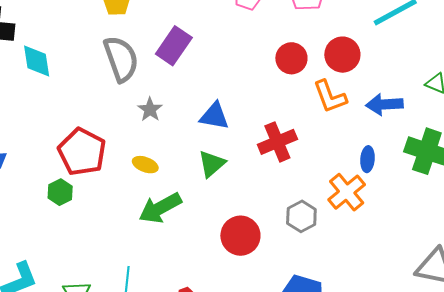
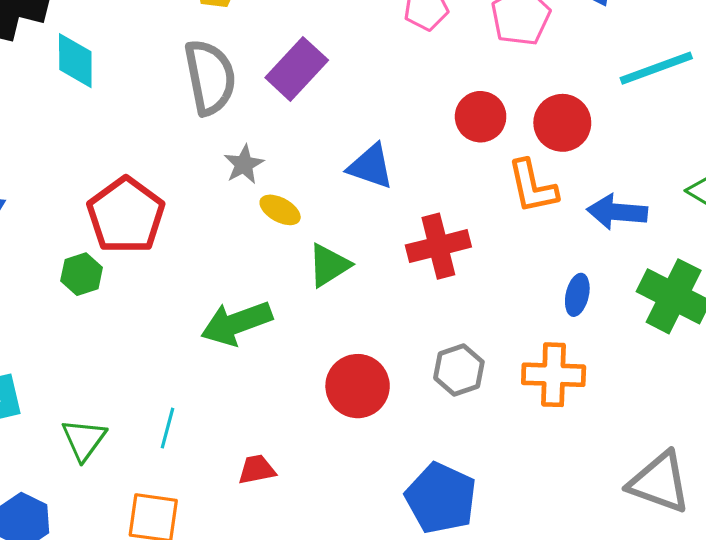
blue triangle: (214, 116) -> (371, 166), moved
yellow ellipse: (145, 165) -> (280, 210), moved
orange cross: (347, 192) -> (554, 375), moved, turned 33

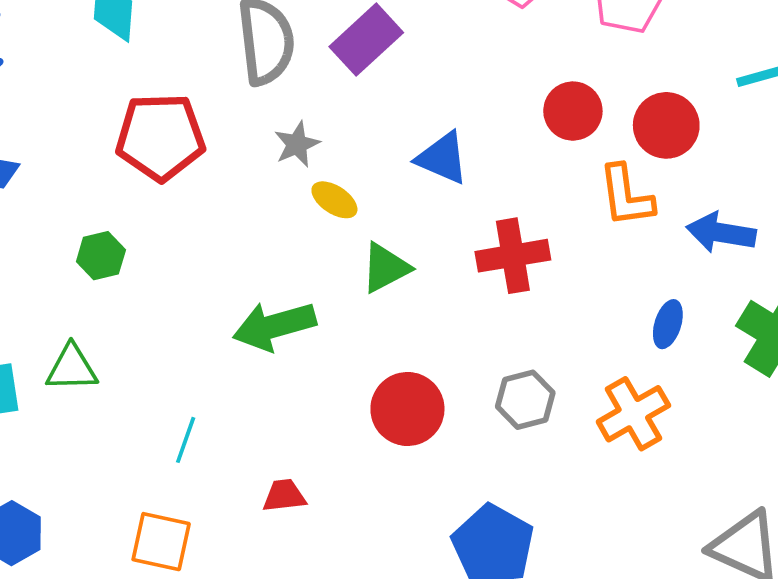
red pentagon: (126, 215) -> (160, 137), moved, turned 30
orange cross: (554, 375) -> (633, 414), turned -36
green triangle: (84, 440) -> (72, 368), moved, turned 48

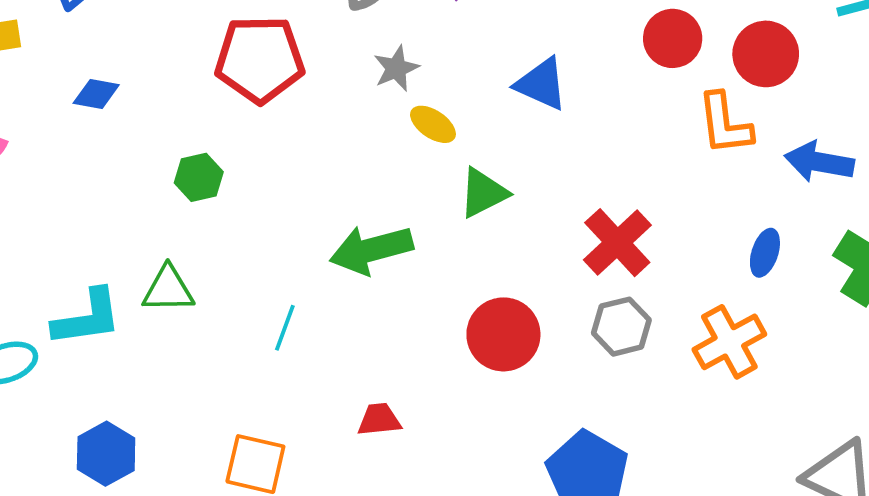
red cross: (513, 256) -> (617, 243), moved, turned -34
cyan line: (186, 440) -> (285, 328), moved

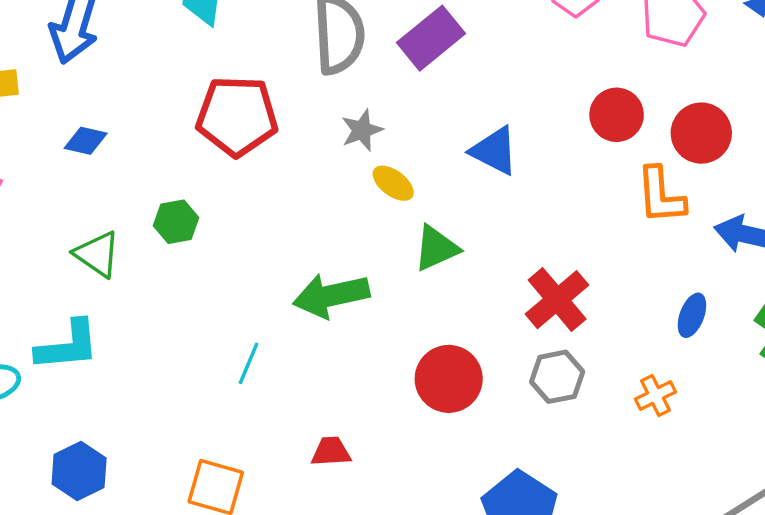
green triangle: (168, 289) -> (97, 254), moved, turned 33
orange cross: (729, 342) -> (656, 395), size x0.6

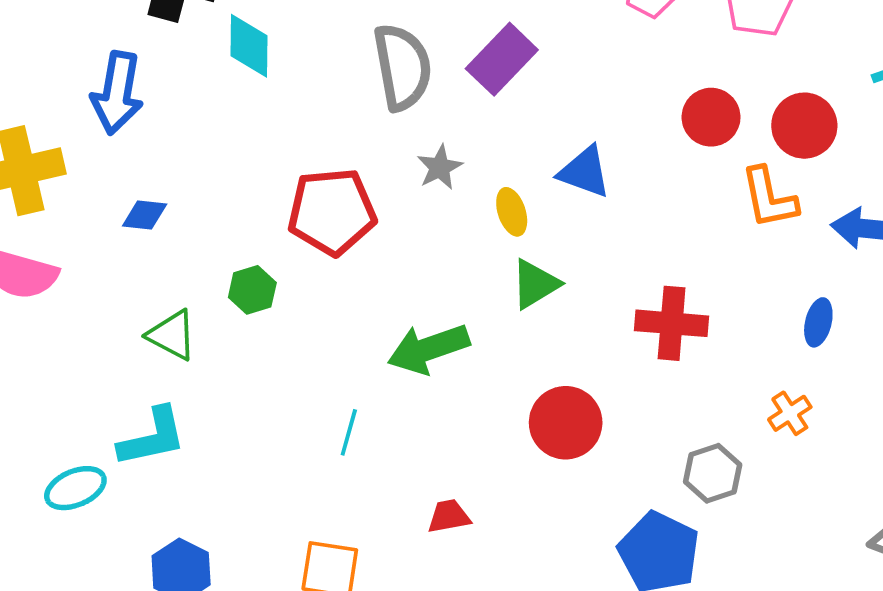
red pentagon: (237, 116) -> (332, 212), moved
yellow ellipse: (393, 183) -> (512, 212), moved, turned 42
red cross: (557, 300) -> (672, 323), turned -38
gray hexagon: (557, 377) -> (713, 473), moved

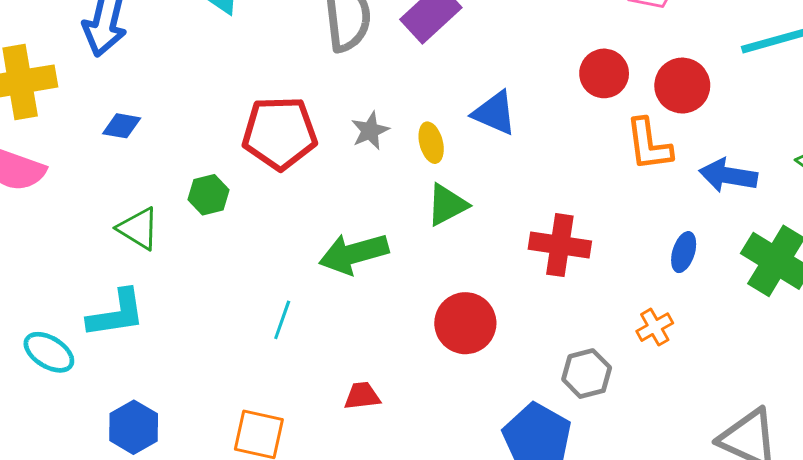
gray star: (440, 167) -> (370, 131), moved
cyan ellipse: (75, 488) -> (49, 352), turned 51

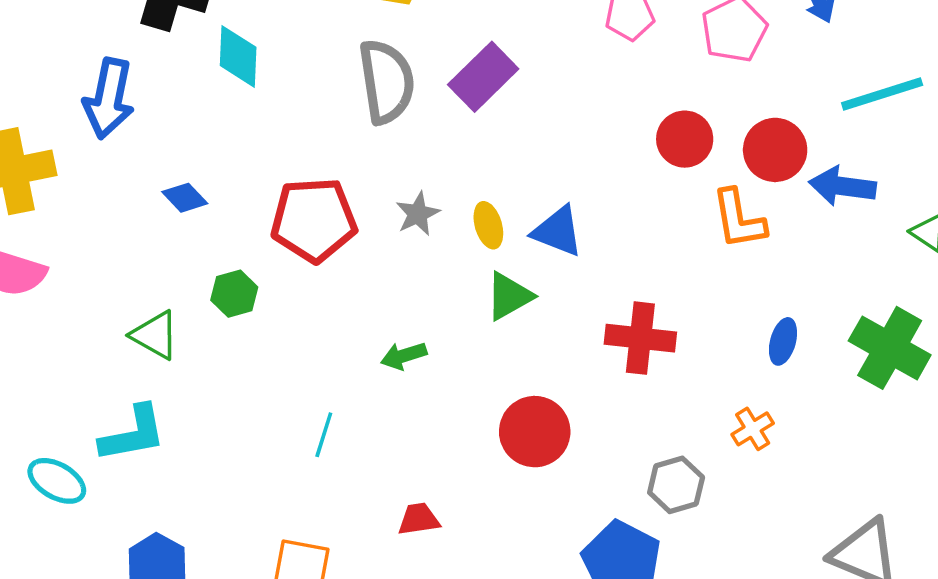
blue triangle: (495, 113) -> (558, 231), moved
blue diamond: (122, 126) -> (185, 198), moved, turned 39
blue arrow: (728, 175) -> (842, 186), moved
green arrow: (354, 254) -> (404, 356), size x0.6

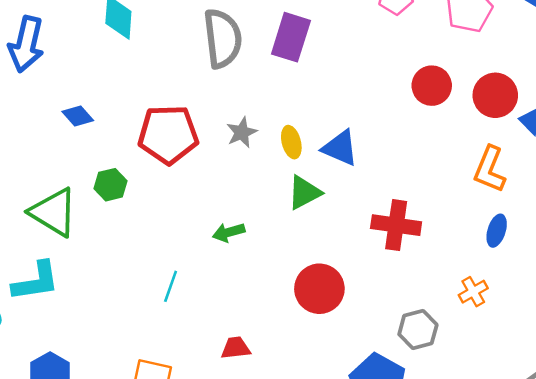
purple rectangle: (483, 77) -> (291, 37), turned -30
orange L-shape: (739, 219) -> (490, 169), moved, turned 30
green triangle: (155, 335) -> (54, 212), size x1.4

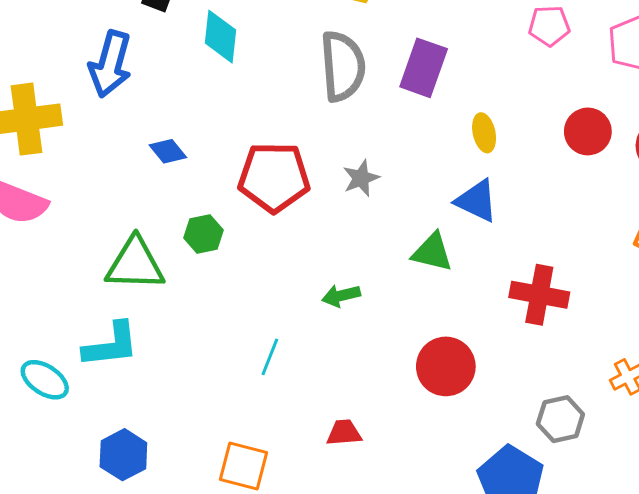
yellow ellipse: (291, 142) -> (484, 133), moved
green triangle: (304, 193) -> (432, 252), turned 39
green triangle: (54, 212) -> (135, 264), turned -32

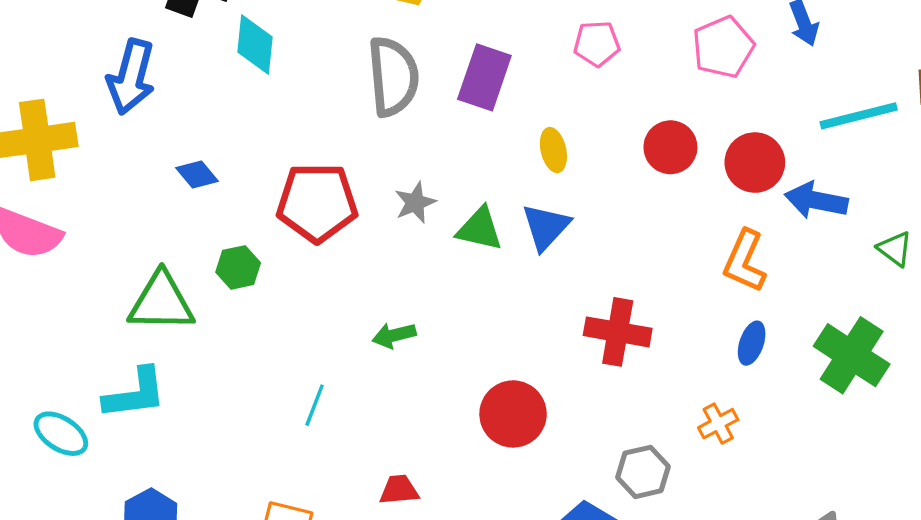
pink pentagon: (549, 26) -> (597, 44), moved
blue triangle: (477, 201) -> (546, 227), turned 48
green triangle: (432, 252) -> (480, 229), moved

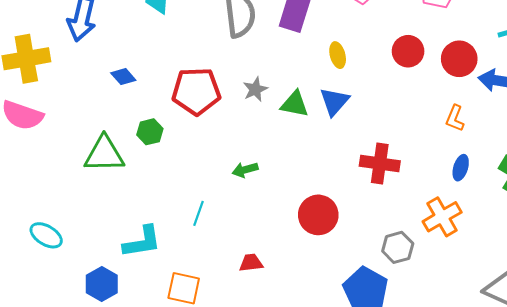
orange L-shape: (745, 261) -> (455, 118), size x0.7
cyan L-shape: (135, 394) -> (142, 242), moved
orange cross: (718, 424) -> (442, 217), size x1.6

